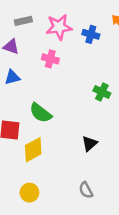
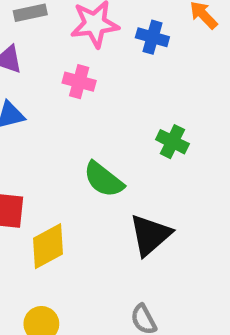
green semicircle: (41, 113) -> (104, 179), moved
black triangle: (90, 144) -> (150, 235), size x1.5

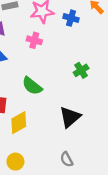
green cross: (172, 142) -> (81, 70), turned 32
green semicircle: (104, 179) -> (32, 86), moved

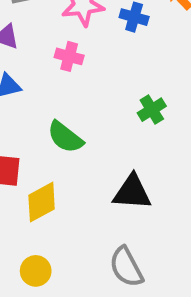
black triangle: (70, 117) -> (132, 192), turned 45
gray semicircle: (67, 159) -> (126, 267), size x1.5

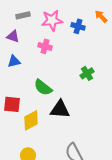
black triangle: (132, 192) -> (60, 109), moved

